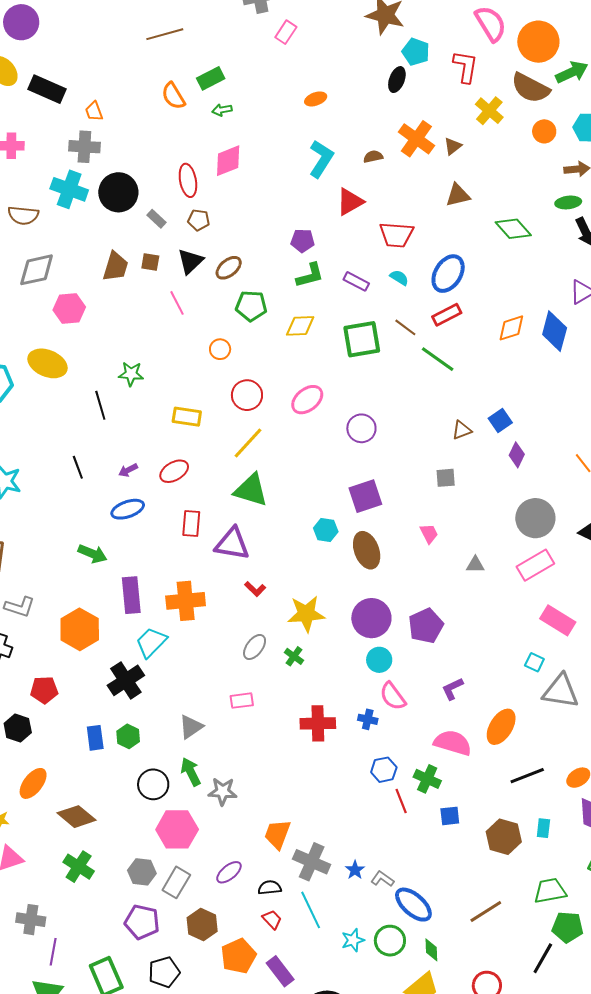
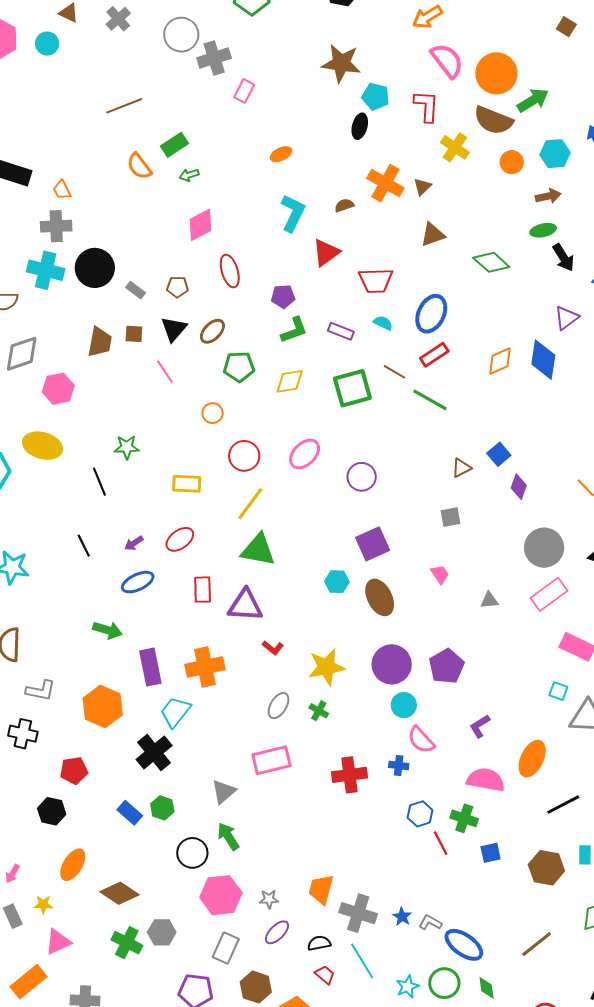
red ellipse: (188, 180) -> (230, 271), moved
pink rectangle: (242, 701) -> (272, 760), size x1.6
blue rectangle: (95, 738) -> (130, 813), turned -35
gray star: (223, 791) -> (269, 899), moved, size x0.7
gray hexagon: (142, 872) -> (162, 932), moved

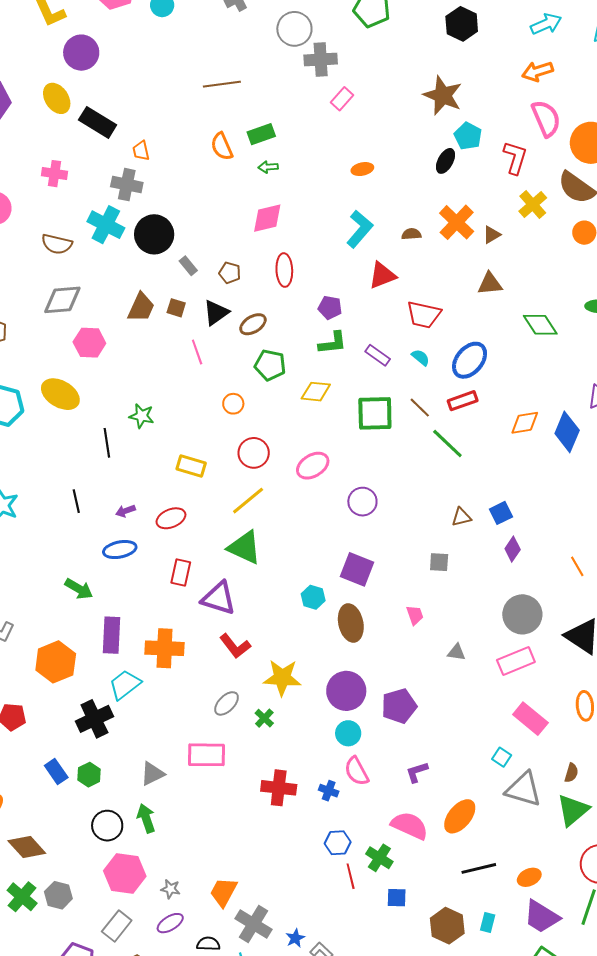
purple square: (373, 544) -> (357, 569), turned 32
red L-shape: (273, 648) -> (235, 646), size x1.5

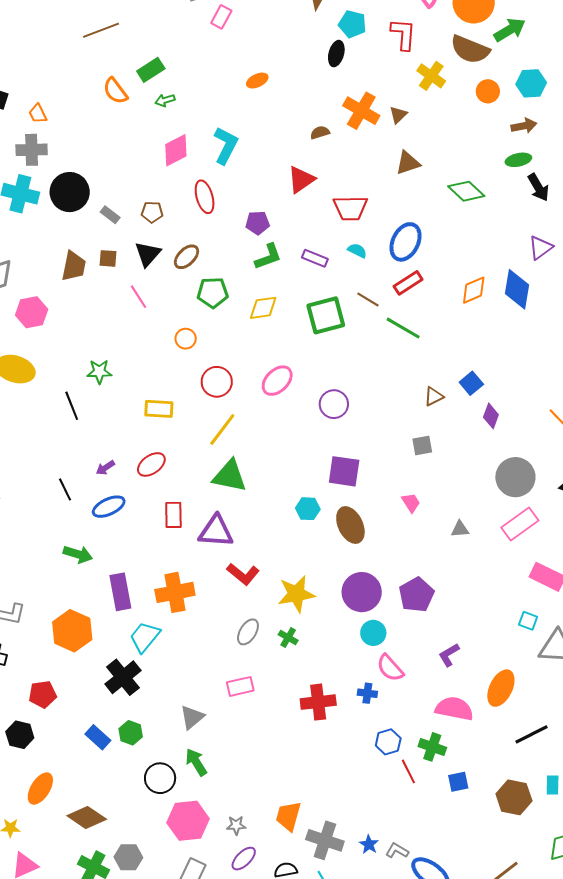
cyan L-shape: (360, 229) -> (226, 145), moved
black line: (76, 501) -> (65, 489), moved
pink rectangle: (206, 755) -> (240, 686), size x0.7

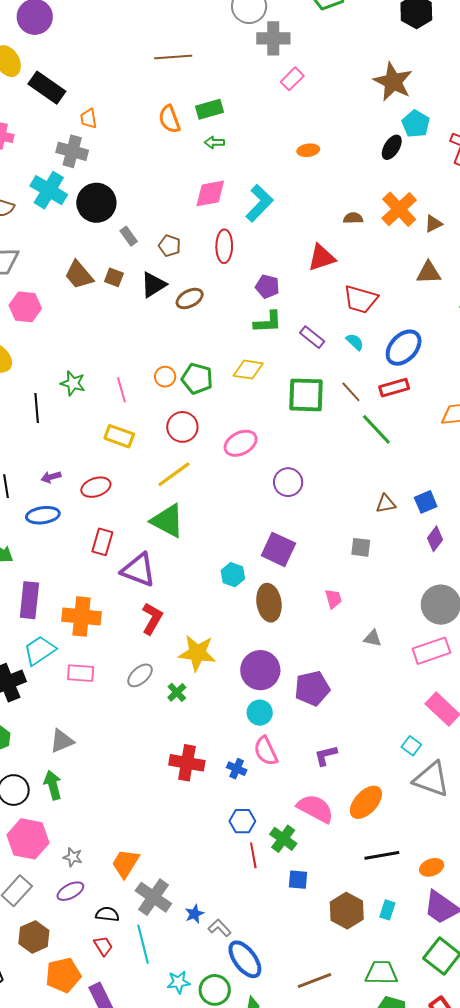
brown trapezoid: (74, 266) -> (79, 275), turned 112
green pentagon: (213, 293) -> (197, 379), moved
pink line: (138, 297) -> (121, 390), moved
red L-shape: (243, 574) -> (152, 619), turned -116
pink rectangle: (240, 686) -> (81, 673), moved

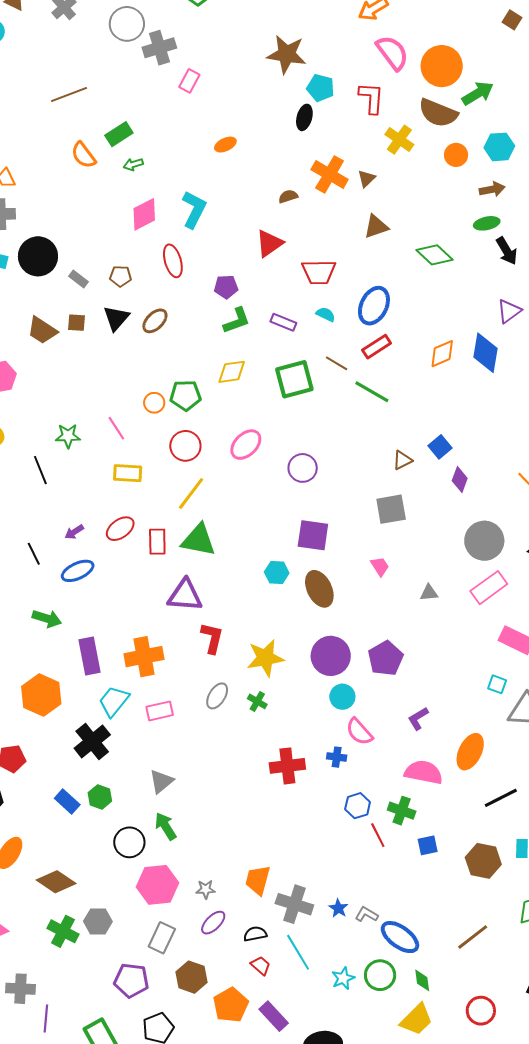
red rectangle: (102, 542) -> (157, 542), moved
gray square: (361, 547) -> (391, 509), size x1.5

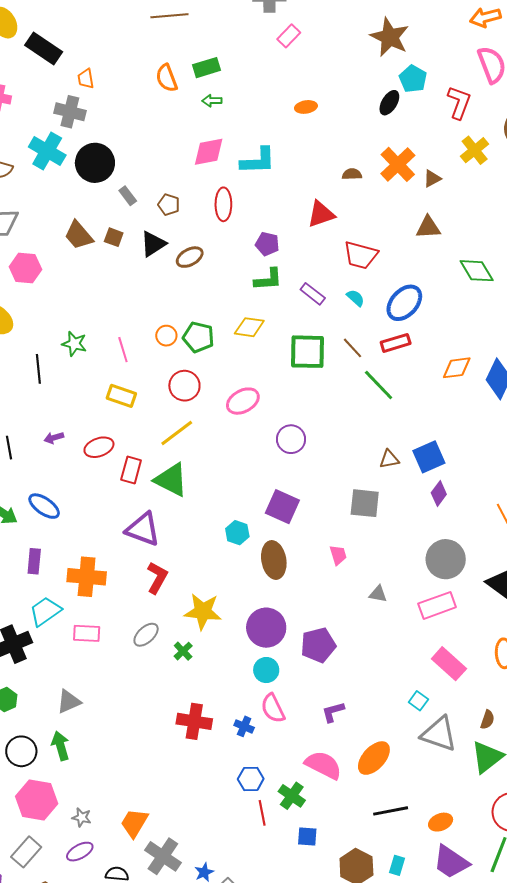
cyan L-shape: (194, 209) -> (258, 161), turned 45
blue square: (440, 447) -> (429, 457), size x1.4
blue ellipse: (78, 571) -> (44, 506), moved, turned 44
purple rectangle: (89, 656) -> (34, 561), size x0.7

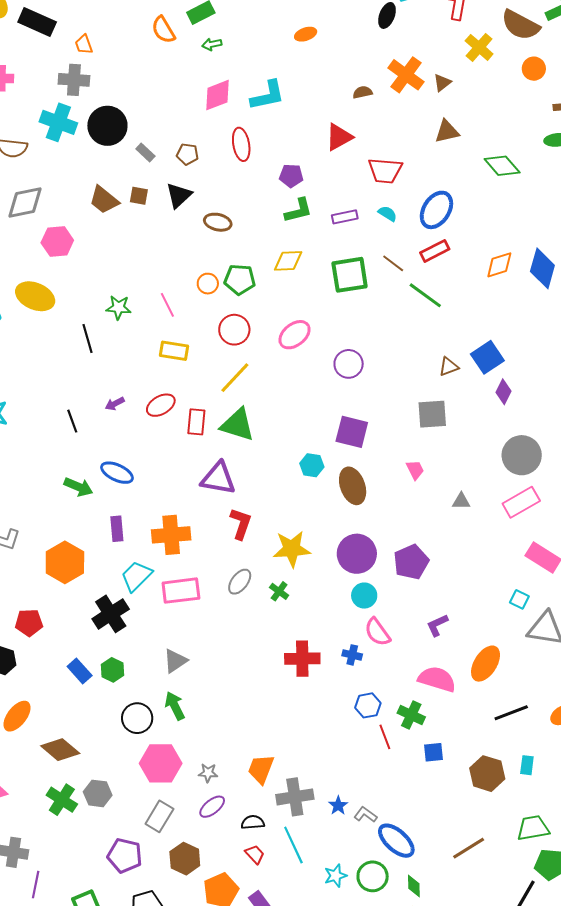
brown ellipse: (190, 257) -> (218, 222), moved, turned 52
purple rectangle: (313, 294) -> (345, 217), turned -40
pink rectangle: (87, 633) -> (181, 591), size x1.4
gray cross: (163, 856) -> (295, 797), turned -33

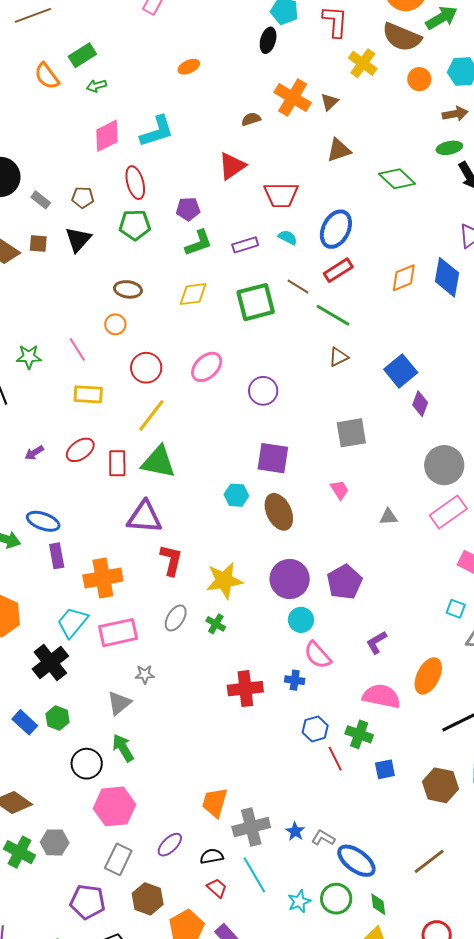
brown ellipse: (218, 222) -> (128, 289), moved
green pentagon: (240, 279) -> (135, 225), moved
brown triangle: (449, 367) -> (338, 357), moved
purple rectangle: (117, 529) -> (57, 556), moved
gray star: (208, 773) -> (145, 674), moved

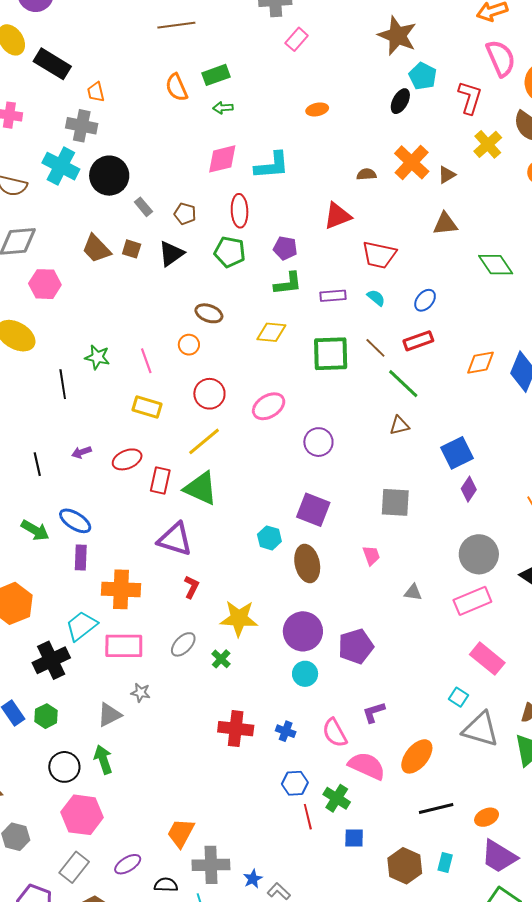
blue ellipse: (336, 229) -> (425, 300), size x0.6
red L-shape: (171, 560) -> (192, 587), size x0.7
pink semicircle: (318, 655) -> (335, 733), moved

